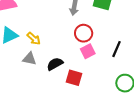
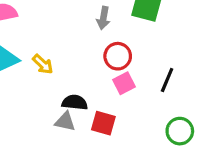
gray triangle: (29, 59) -> (65, 121), moved
black semicircle: (55, 64) -> (75, 102), turned 35

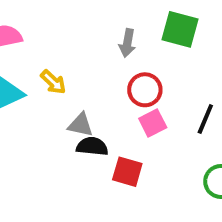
yellow arrow: (43, 64) -> (53, 82), moved
gray triangle: (65, 121) -> (81, 125), moved

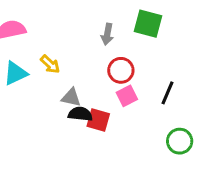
red square: (127, 172) -> (98, 120), moved

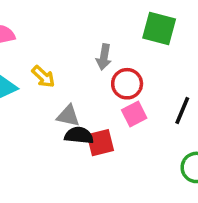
gray arrow: (107, 34) -> (104, 57), moved
red square: (98, 120) -> (100, 143), turned -30

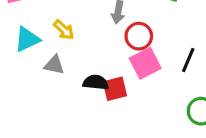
pink square: (134, 114) -> (145, 63), size x1.4
gray triangle: (68, 116) -> (54, 65), moved

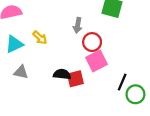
black line: (188, 60) -> (122, 82), moved
gray triangle: (54, 65) -> (21, 72), moved

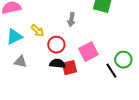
red circle: (92, 42) -> (56, 45), moved
black line: (122, 82) -> (111, 71), turned -56
green circle: (135, 94) -> (123, 60), moved

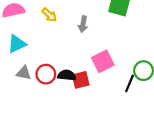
yellow arrow: (37, 31) -> (49, 15), moved
red circle: (56, 45) -> (46, 74), moved
black line: (111, 71) -> (130, 83), turned 56

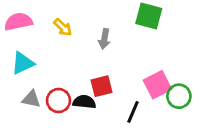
pink square: (103, 61) -> (157, 85), moved
red square: (81, 80) -> (102, 86), moved
black line: (130, 83) -> (133, 112), moved

